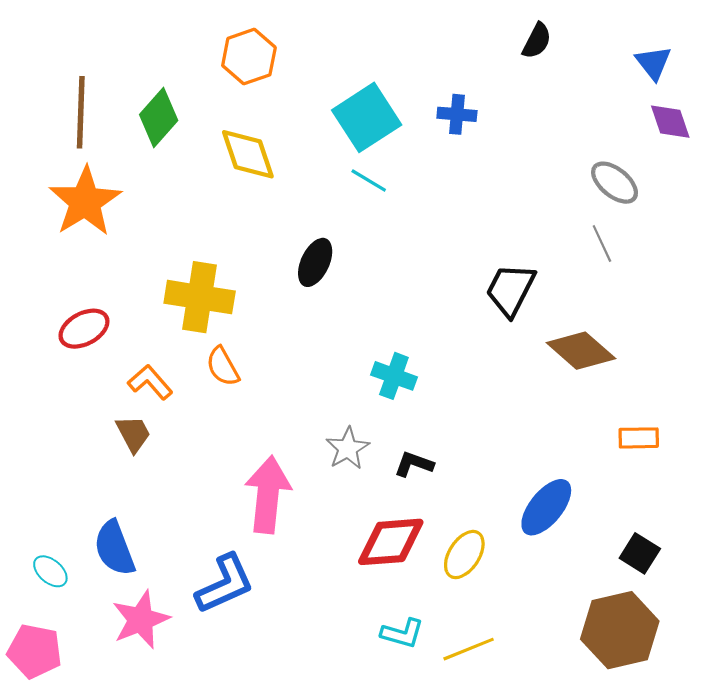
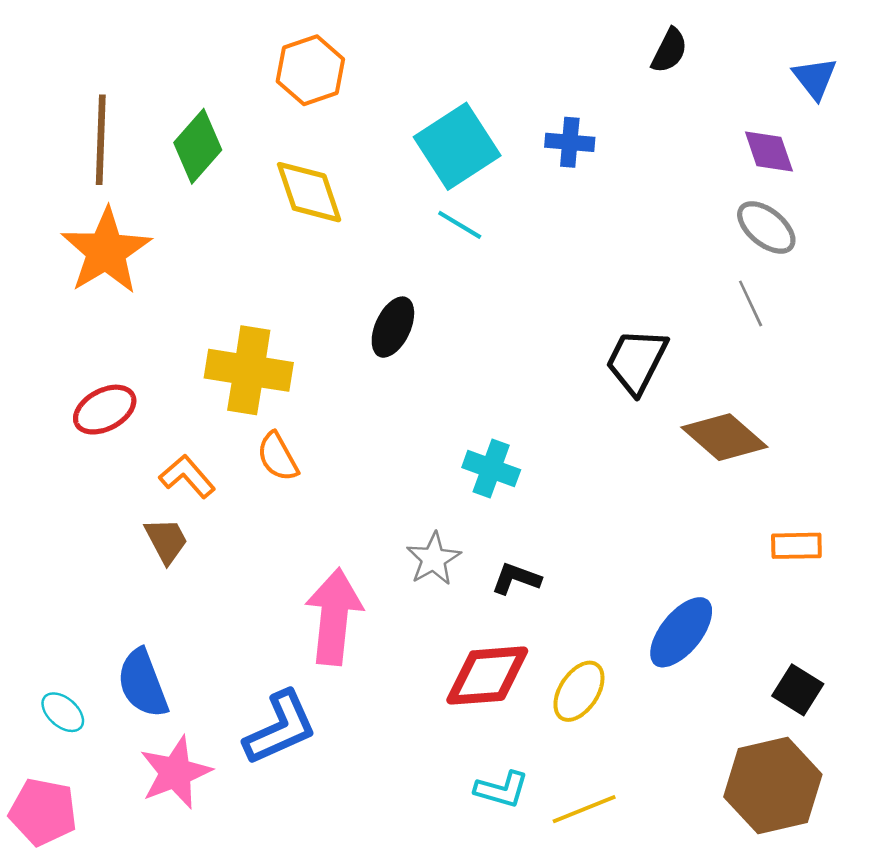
purple diamond: (670, 122) -> (769, 151), moved

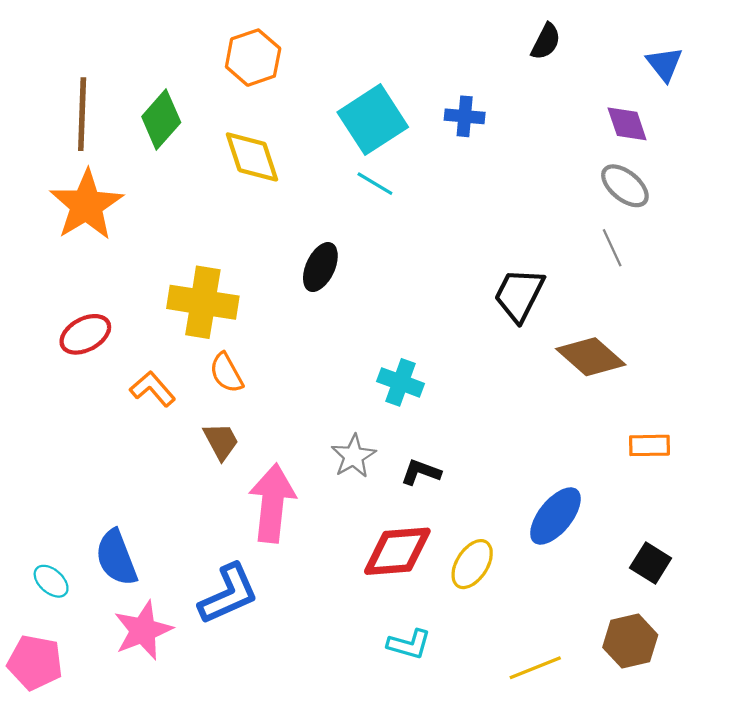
brown trapezoid: (166, 541) -> (221, 441), moved
brown hexagon: (773, 786) -> (630, 641), size x0.7
yellow line: (584, 809) -> (535, 668), moved

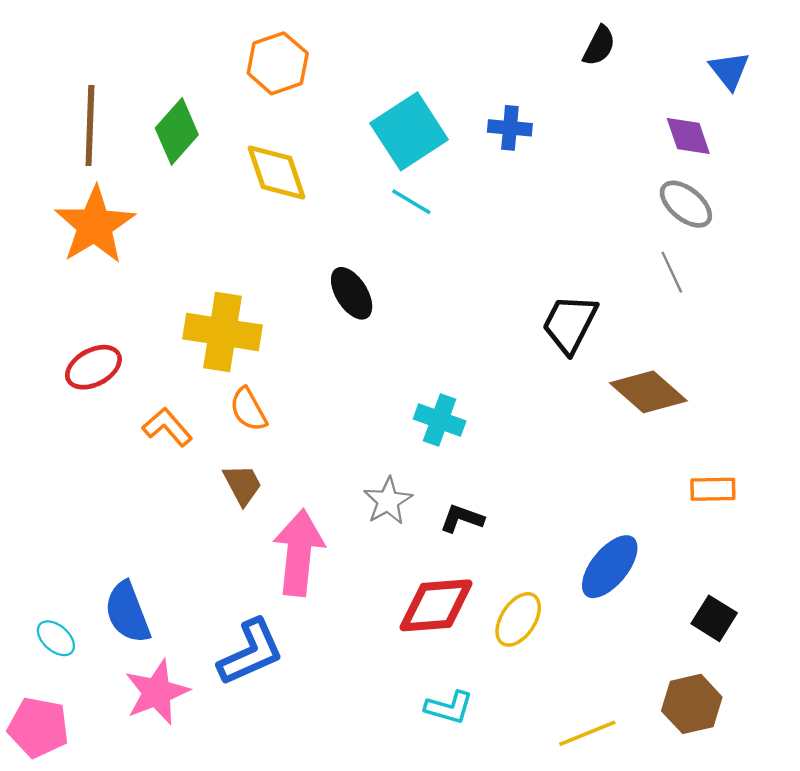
black ellipse: (320, 267) -> (352, 293), turned -57

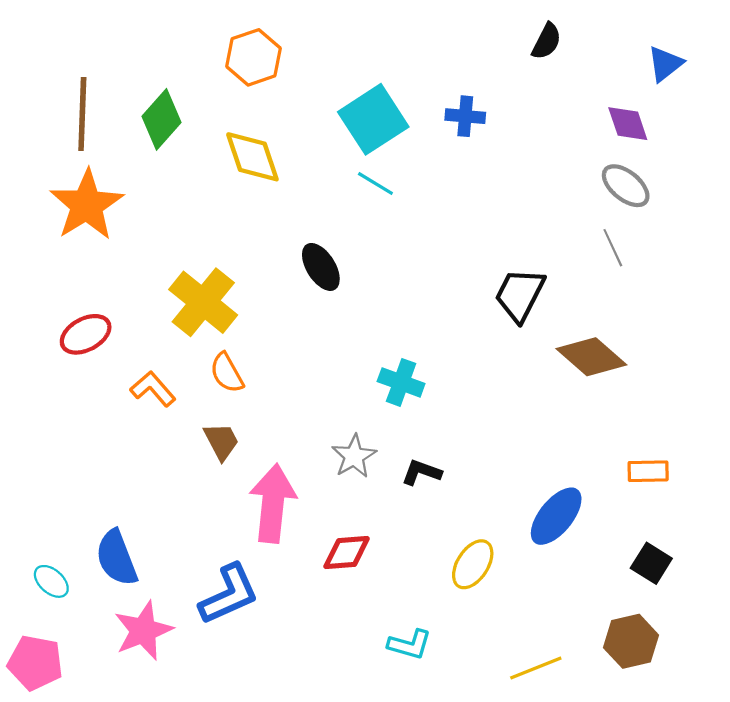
blue triangle: (729, 70) -> (665, 64), turned 30
yellow cross: (223, 332) -> (203, 302), turned 30
orange rectangle: (713, 489) -> (648, 471), moved
red diamond: (436, 605) -> (347, 553), moved, size x0.7

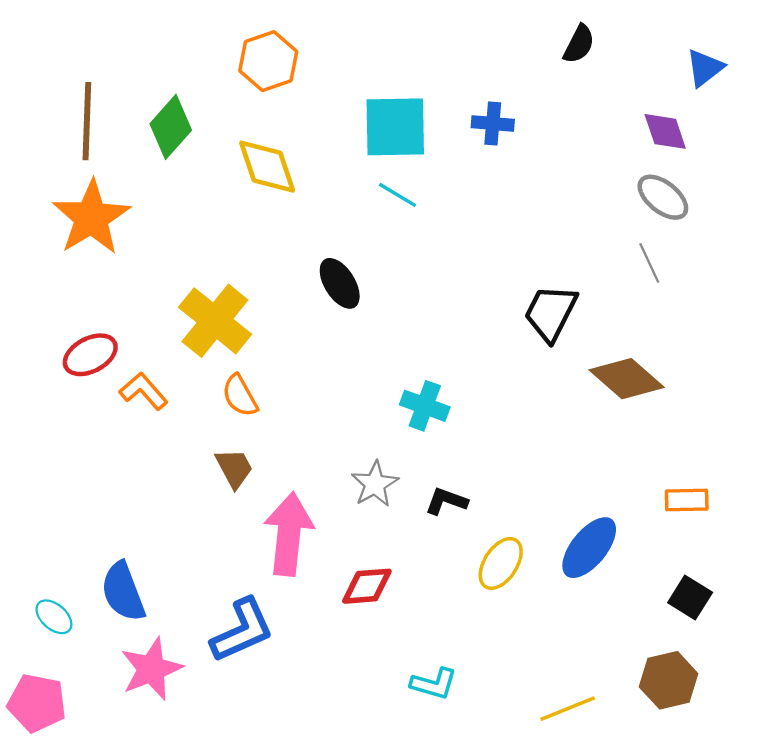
cyan square: (373, 119) -> (395, 127), turned 32
orange L-shape: (153, 389) -> (144, 391), moved
yellow ellipse: (473, 564) -> (501, 563), moved

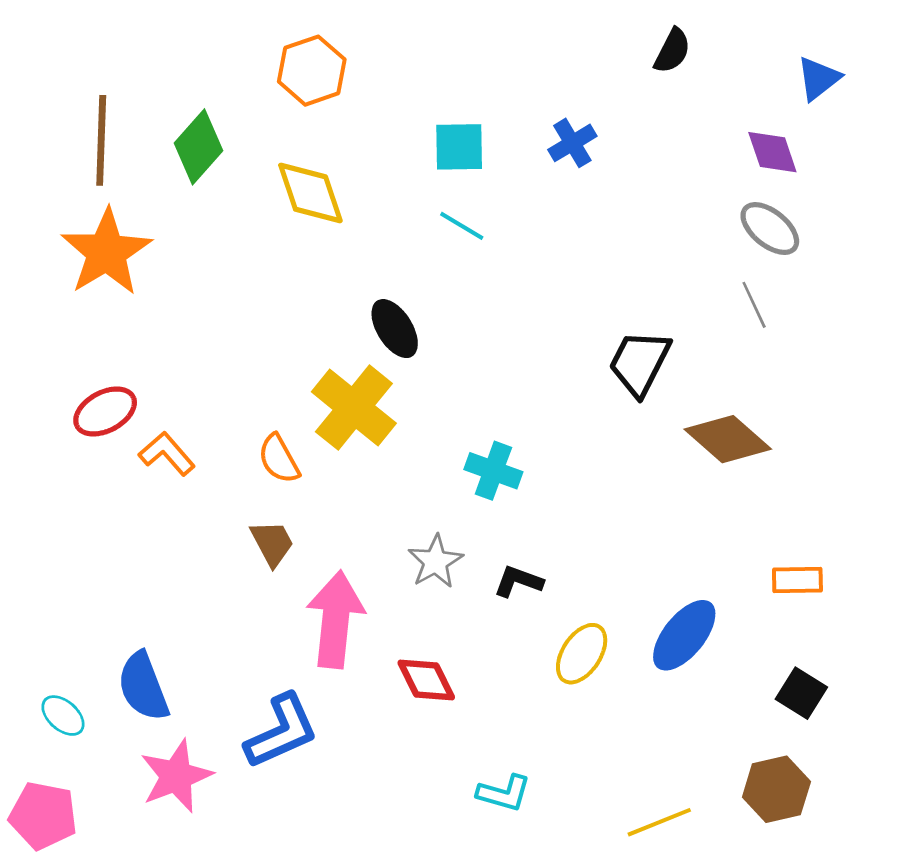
blue cross: (493, 123) -> (572, 143), turned -36
cyan square: (395, 127) -> (459, 147), size x0.7
yellow cross: (215, 321) -> (354, 408), moved
red diamond: (367, 586) -> (426, 680), turned 68

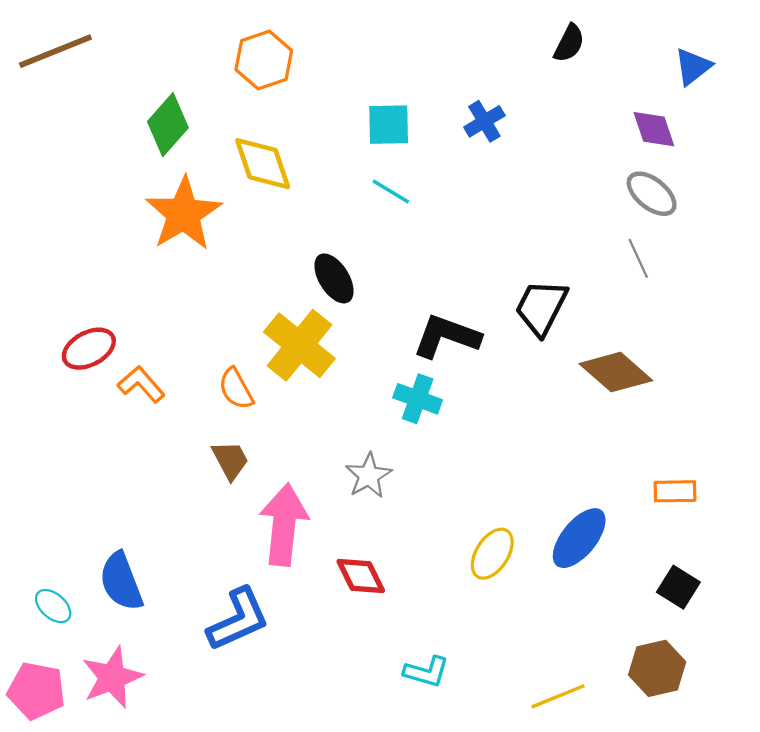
brown line: (101, 140) -> (55, 51), moved, turned 66
orange star: (106, 252) -> (184, 214), moved
black L-shape: (518, 581) -> (447, 336), moved, size x1.6
pink star: (176, 776) -> (112, 677), moved

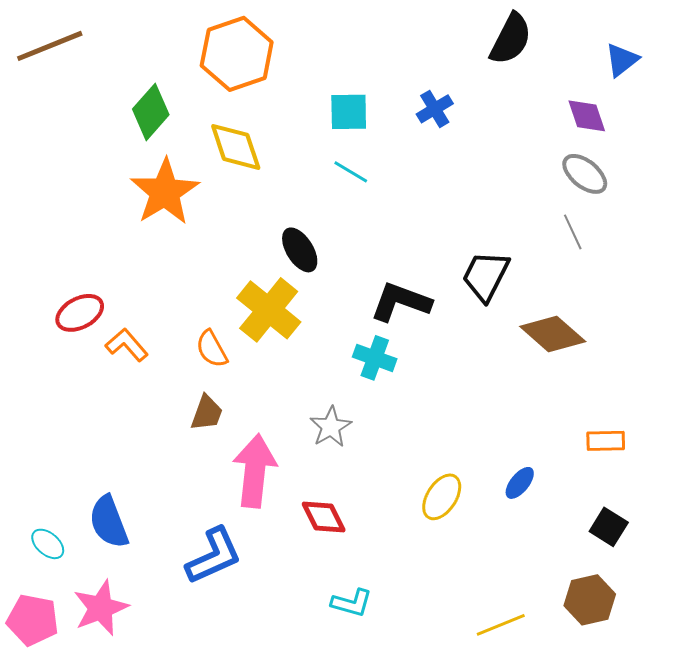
black semicircle: (569, 43) -> (511, 39), size x1.5
orange hexagon: (264, 60) -> (237, 54), size x1.4
brown trapezoid: (230, 460) -> (207, 413), turned 48
blue ellipse: (579, 538) -> (520, 483), size x0.6
cyan L-shape: (426, 672) -> (352, 603), moved

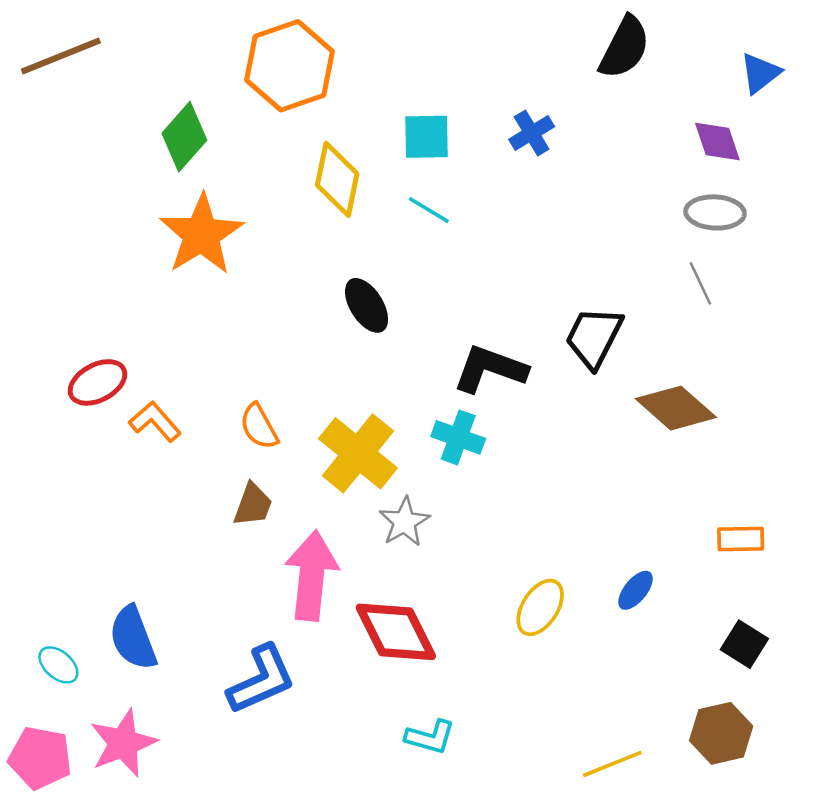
yellow diamond: (236, 147) -> (337, 179), moved, turned 30
gray ellipse: (585, 174) -> (715, 212), turned -36
yellow cross: (269, 310) -> (358, 453), moved
red diamond: (324, 517) -> (396, 632), size x1.5

